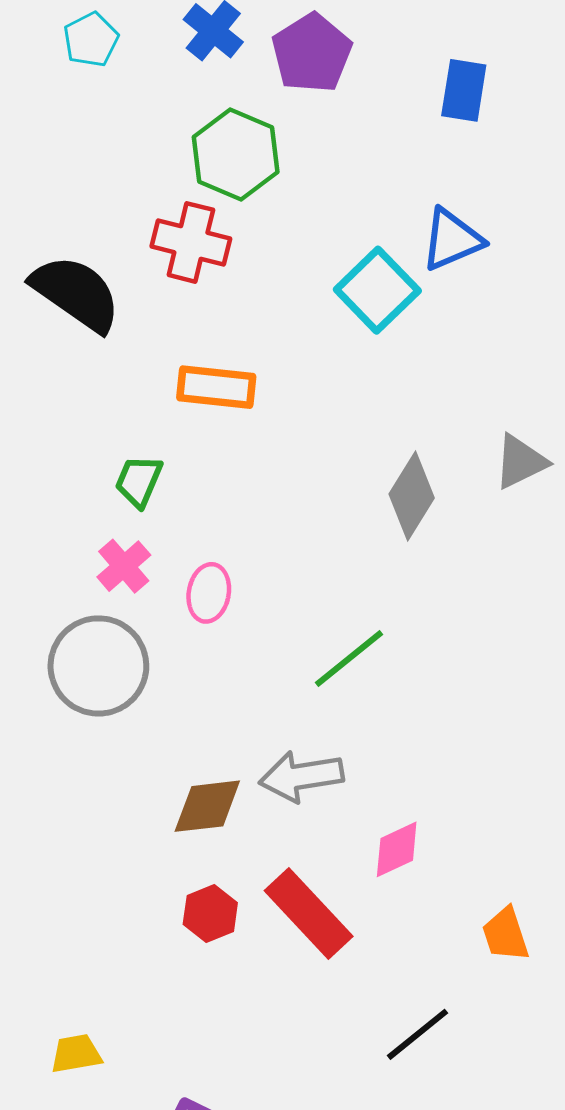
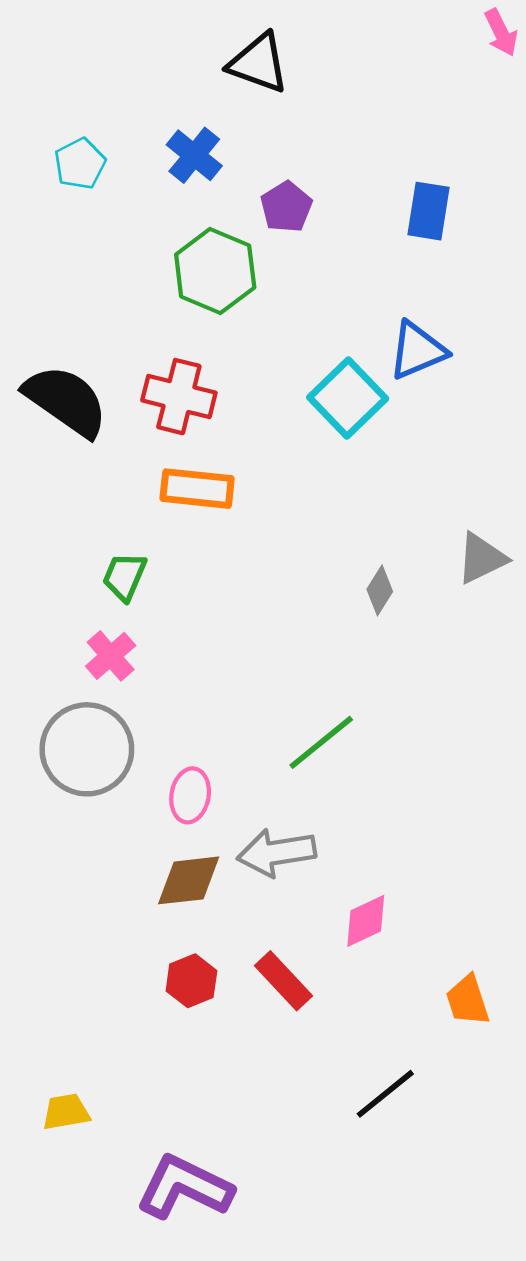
purple pentagon: (312, 53) -> (286, 207), moved, size x0.7
red cross: (191, 242) -> (179, 397), moved
gray diamond: (412, 496) -> (380, 590), size x0.6
pink ellipse: (209, 593) -> (190, 795), moved
red rectangle: (309, 914) -> (283, 981), size x0.7

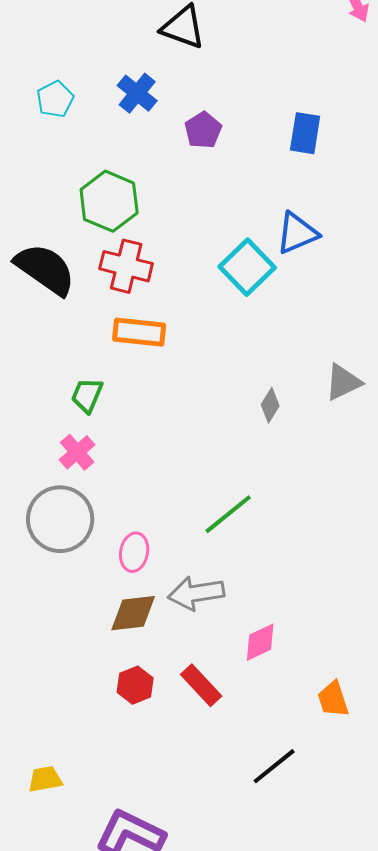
green hexagon: (215, 271) -> (109, 201), moved

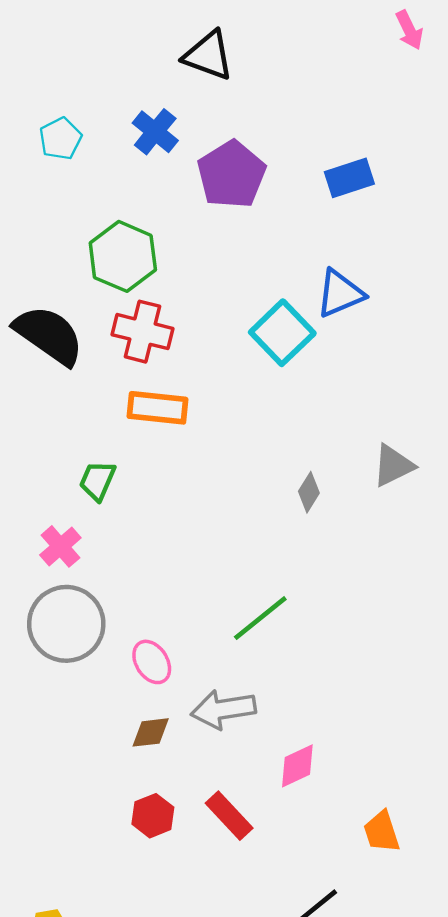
purple pentagon: (203, 130) -> (231, 174), size x1.6
blue rectangle: (305, 133) -> (349, 178), turned 63
pink cross: (77, 452) -> (60, 546), moved
pink ellipse: (134, 552) -> (152, 662), turned -42
brown diamond: (133, 613) -> (151, 732), size x0.7

